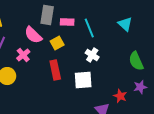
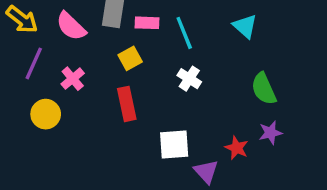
pink semicircle: (33, 35) -> (71, 26), moved
white square: (83, 80) -> (174, 145), moved

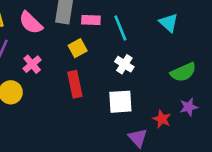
green semicircle: (264, 89) -> (183, 72), turned -90
white square: (174, 145) -> (120, 102), moved

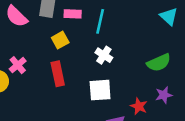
cyan triangle: (169, 23) -> (169, 16), moved
cyan line: (120, 28) -> (100, 21), turned 35
pink cross: (32, 64) -> (18, 65), moved

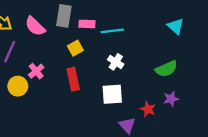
cyan line: (100, 21) -> (112, 31), turned 70

